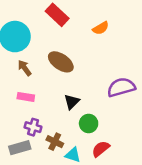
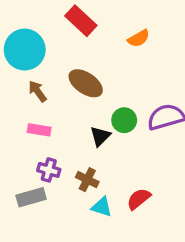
green circle: (89, 123) -> (124, 120), moved
brown cross: (55, 142) -> (87, 180), moved

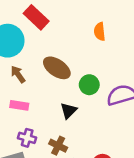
red rectangle: (81, 21) -> (36, 17), moved
orange semicircle: (139, 38) -> (100, 32), turned 114
green circle: (124, 120) -> (89, 85), moved

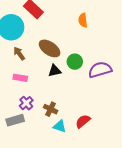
black triangle: (69, 111) -> (55, 71), moved, turned 32
purple cross: (27, 138) -> (26, 103), turned 32

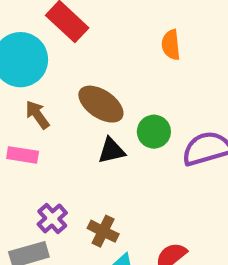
pink rectangle: (20, 78) -> (23, 155), moved

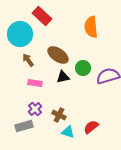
orange semicircle: (171, 45) -> (91, 27), size x1.5
pink rectangle: (23, 155) -> (35, 83), moved

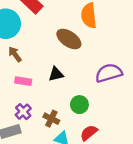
brown ellipse: (58, 55) -> (69, 39), moved
green circle: (83, 68) -> (79, 105), moved

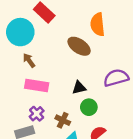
black triangle: (56, 74) -> (79, 88), moved
pink rectangle: (23, 81) -> (37, 85), size x1.5

